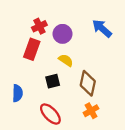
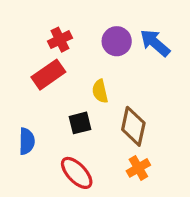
purple circle: (62, 34) -> (117, 41), moved
red rectangle: (32, 49) -> (48, 75), turned 35
yellow semicircle: (66, 60) -> (100, 91), turned -136

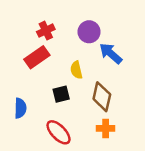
blue arrow: (155, 43) -> (111, 53), moved
orange cross: (138, 168) -> (106, 128), turned 30

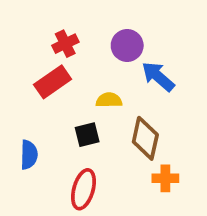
yellow semicircle: (76, 70) -> (109, 100), turned 102
orange cross: (106, 128) -> (165, 178), moved
red ellipse: (59, 132) -> (83, 189), turned 60

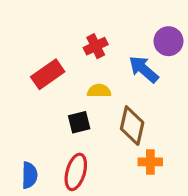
red cross: (65, 44) -> (96, 46), moved
purple circle: (127, 45) -> (168, 41), moved
blue semicircle: (29, 155) -> (29, 175), moved

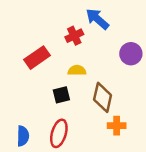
purple circle: (168, 41) -> (131, 54), moved
blue arrow: (144, 69) -> (97, 19), moved

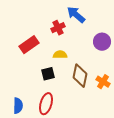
orange cross: (117, 126) -> (103, 82), moved, turned 32

